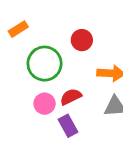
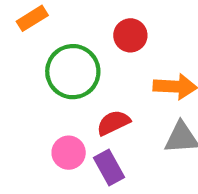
pink circle: (45, 104) -> (69, 153), moved

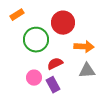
red circle: (130, 35) -> (63, 23), size x1.5

